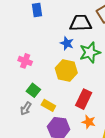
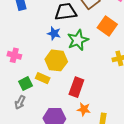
green square: (33, 90) -> (25, 84), turned 32
yellow rectangle: (48, 105) -> (43, 78), moved

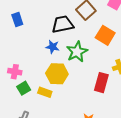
green square: (25, 84) -> (24, 88), moved
red rectangle: (76, 87) -> (101, 83), moved

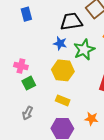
yellow rectangle: (45, 92) -> (63, 100), moved

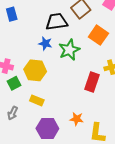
yellow hexagon: (63, 70) -> (35, 70), moved
yellow rectangle: (63, 100) -> (37, 100), moved

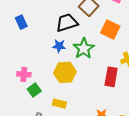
yellow hexagon: (35, 70) -> (65, 72), moved

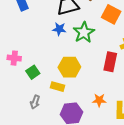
yellow hexagon: (65, 72) -> (69, 67), moved
pink cross: (24, 74) -> (14, 58), moved

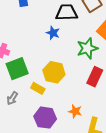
green star: (84, 32) -> (87, 48), moved
green square: (33, 72) -> (17, 69), size x1.6

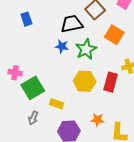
green star: (87, 48) -> (86, 49), moved
yellow hexagon: (54, 72) -> (85, 81), moved

